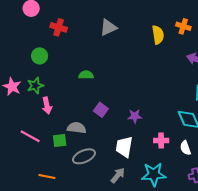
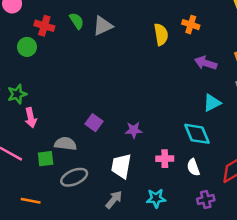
green circle: (40, 56) -> (27, 47), moved
green semicircle: (86, 75) -> (77, 21), moved, turned 56
cyan star: (154, 174) -> (156, 198), size x0.7

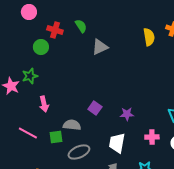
gray triangle: (103, 26) -> (100, 47), moved
green star: (17, 94) -> (30, 76), moved

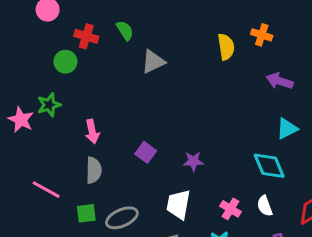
pink arrow: (44, 104) -> (92, 132), moved
gray semicircle: (72, 125) -> (94, 170), moved, turned 84
green square: (56, 137) -> (86, 213), moved
pink cross: (152, 137) -> (231, 209), moved, turned 32

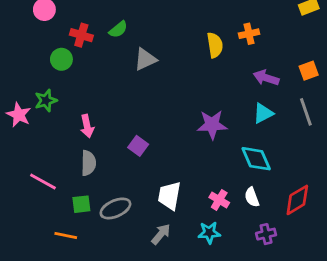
green semicircle: (125, 30) -> (118, 29), turned 84
orange cross: (262, 35) -> (249, 34), turned -30
cyan triangle: (287, 129) -> (263, 113), moved
purple star: (193, 161) -> (212, 125), moved, size x1.5

